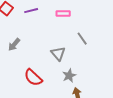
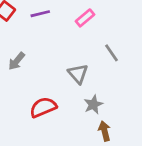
pink rectangle: (63, 14) -> (85, 18), turned -40
red semicircle: (33, 78) -> (43, 107), turned 114

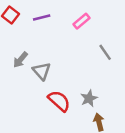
gray triangle: (78, 74) -> (42, 71), moved
red semicircle: (43, 107) -> (59, 101), moved, turned 65

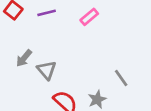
gray line: (105, 52) -> (121, 78), moved

